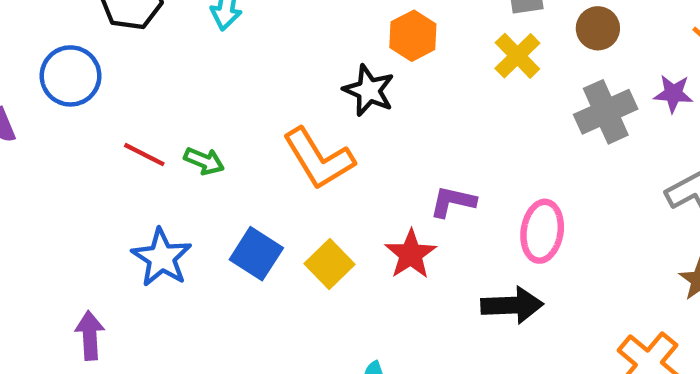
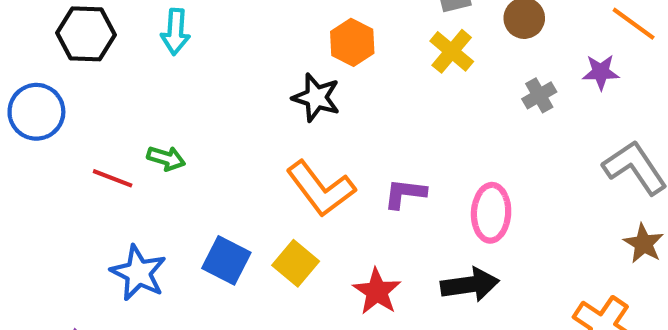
gray cross: (606, 112) -> (539, 95), size x0.6
orange L-shape: (319, 159) -> (321, 189), moved
green arrow: (204, 161) -> (166, 158), moved
red star: (411, 254) -> (377, 291), moved

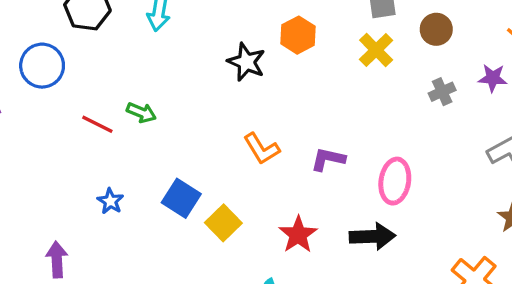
black star: (316, 98) -> (246, 62), moved
orange L-shape: (321, 189) -> (262, 149), size x0.7
yellow square: (296, 263) -> (223, 223), moved
blue star: (138, 273) -> (110, 201), size x0.6

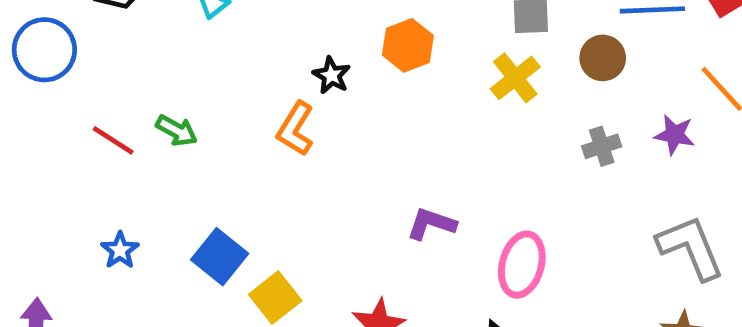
black star: (246, 62) -> (331, 75), size x0.7
orange L-shape: (262, 149) -> (295, 129), moved, turned 57

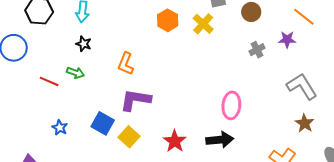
black star: (331, 75) -> (84, 44), moved
yellow cross: (515, 78) -> (203, 24), moved
purple L-shape: (431, 224) -> (135, 100), moved, size x1.5

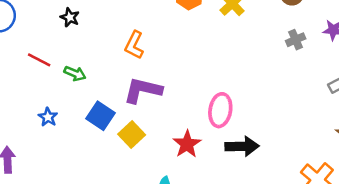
black star: (84, 44) -> (70, 17), moved
green arrow: (75, 73) -> (75, 74), moved
pink ellipse: (231, 105) -> (220, 110), moved

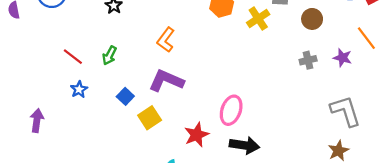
red line: (39, 60) -> (73, 57), moved
green arrow: (75, 74) -> (109, 55), turned 84
blue square: (101, 116) -> (125, 96), size x0.7

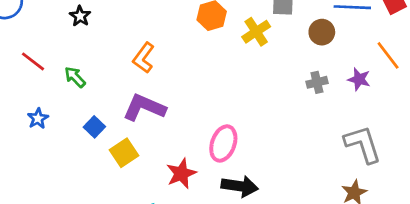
green arrow: (109, 55) -> (75, 77), turned 108
red line: (73, 57) -> (33, 61), moved

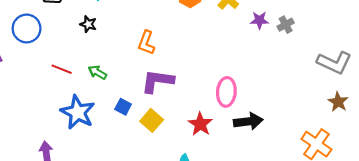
purple star: (359, 79) -> (259, 20), moved
blue star: (38, 118) -> (78, 112), size x2.0
gray L-shape: (363, 144) -> (334, 63), turned 148

